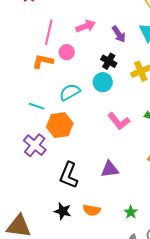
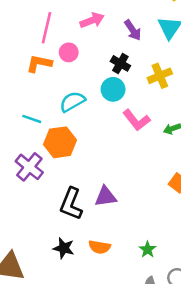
pink L-shape: (119, 121) -> (136, 120), moved
purple triangle: (110, 169) -> (106, 196), moved

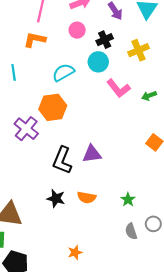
pink circle: (69, 52) -> (77, 30), moved
black cross: (120, 63) -> (105, 40), turned 35
cyan line: (32, 119) -> (14, 72), moved, turned 63

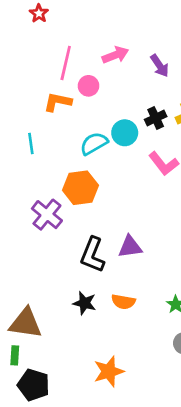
pink circle: (77, 30) -> (89, 86), moved
black cross: (105, 40) -> (156, 118), moved
cyan circle: (98, 62) -> (125, 133), moved
orange star: (75, 252) -> (109, 371), size x1.6

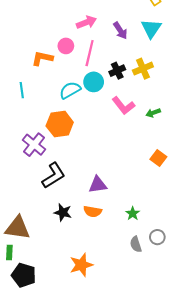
pink line: (66, 63) -> (90, 53), moved
purple triangle: (130, 247) -> (98, 185), moved
black L-shape: (93, 255) -> (54, 175), moved, turned -144

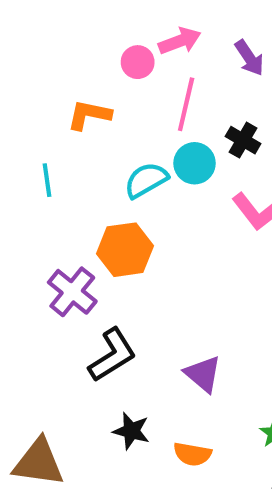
pink circle: (66, 46) -> (138, 62), moved
black cross: (117, 71) -> (243, 140), turned -35
purple triangle: (98, 185) -> (203, 374), turned 48
orange semicircle: (93, 211) -> (192, 454), moved

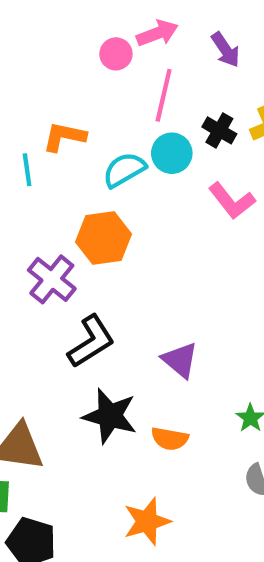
orange L-shape: (89, 115) -> (64, 137), moved
black star: (131, 431) -> (110, 416), size x1.5

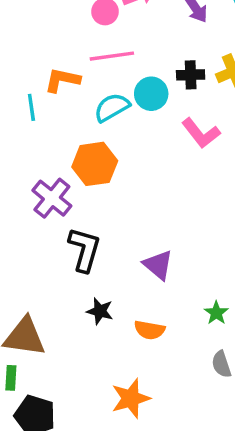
pink line: (164, 95) -> (112, 56), moved, turned 69
black cross: (219, 130) -> (191, 75), turned -32
black L-shape: (91, 341) -> (84, 249), turned -42
black star: (110, 416) -> (100, 311), size x0.6

